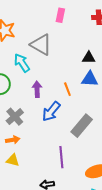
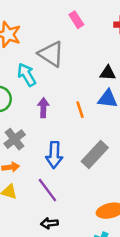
pink rectangle: (60, 15) -> (76, 20), turned -48
blue arrow: (51, 111) -> (54, 155), moved, turned -40
purple line: (61, 157) -> (47, 190), moved, turned -35

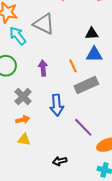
cyan arrow: (27, 75) -> (18, 36), moved
gray rectangle: (95, 155) -> (86, 85), moved, turned 30
purple line: (47, 190) -> (83, 127), moved

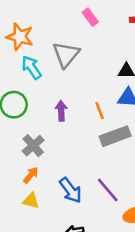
gray triangle: (44, 24) -> (66, 54), turned 40
blue arrow: (57, 105) -> (71, 190), moved, turned -35
orange arrow: (23, 120) -> (31, 175), turned -40

